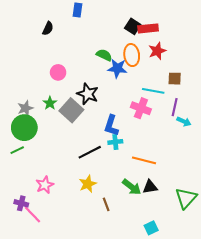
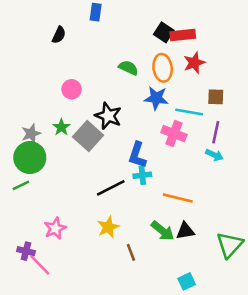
blue star: (117, 68) -> (156, 98), moved
cyan arrow: (184, 121) -> (214, 155), moved

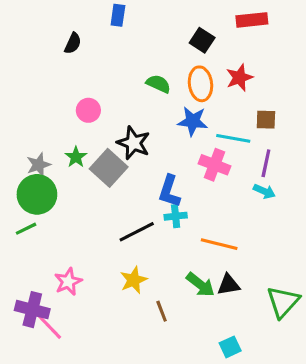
red rectangle: (183, 35) -> (252, 20), moved
purple cross: (26, 251) -> (32, 310), size x1.5

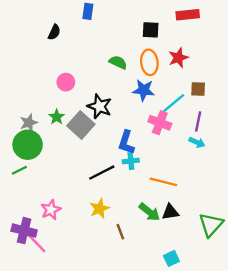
black square: (202, 40) -> (151, 30), turned -30
cyan line: (233, 138) -> (174, 103), turned -50

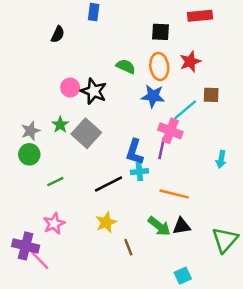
black star: (99, 106) -> (94, 91), moved
purple line: (198, 122) -> (162, 148), moved
cyan arrow: (197, 142) -> (221, 159), moved, turned 77
green circle: (28, 145) -> (29, 154), size x0.7
green line: (19, 170) -> (55, 182), moved

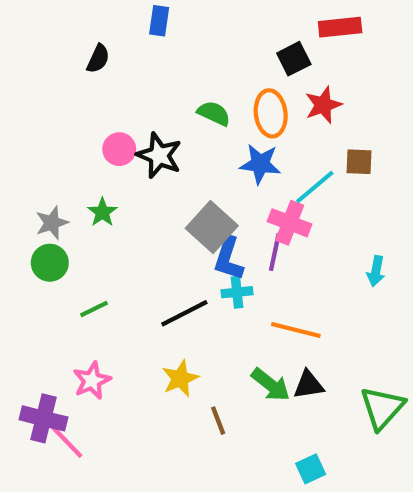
black square: (160, 32) -> (294, 59), moved, turned -30
gray square: (86, 133) -> (212, 227), moved

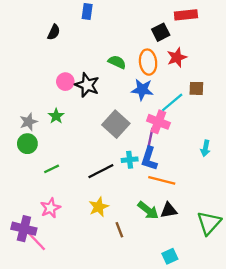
blue L-shape: (229, 259) -> (149, 159), moved

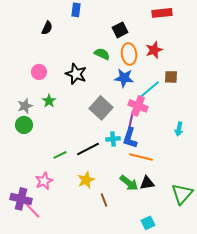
black square: (161, 32) -> (120, 30), moved
pink circle: (65, 82) -> (39, 72), moved
green line: (52, 169) -> (60, 155), moved

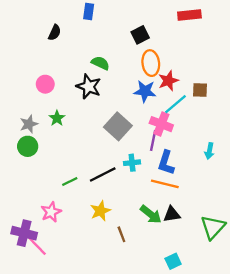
red star: (154, 50) -> (168, 81), moved
green semicircle: (102, 54) -> (100, 63), moved
blue L-shape: (130, 138) -> (166, 163), moved

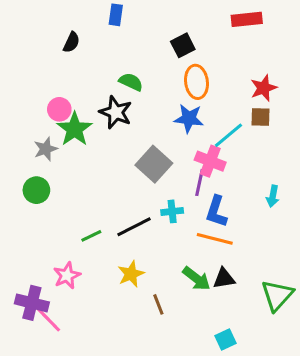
red star: (168, 81) -> (264, 88), moved
green star: (57, 118) -> (75, 129), moved, size x1.6
gray star: (29, 124) -> (46, 149), moved

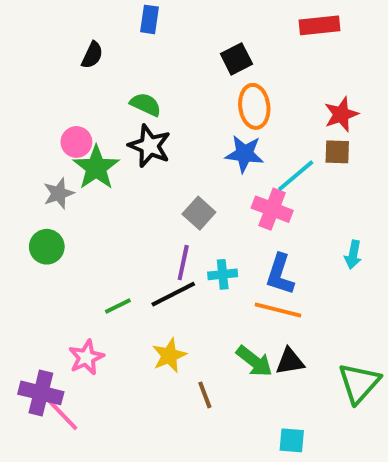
green semicircle: (131, 82) -> (146, 104), moved
gray square: (154, 164) -> (199, 213), size x0.7
purple line: (200, 182) -> (183, 263), moved
cyan square: (225, 340) -> (292, 440), turned 30

